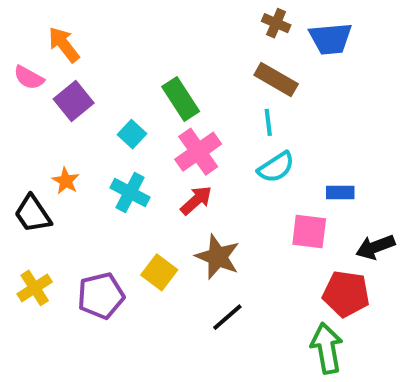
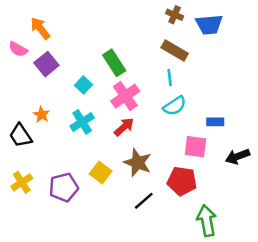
cyan cross: (130, 192) -> (82, 122), turned 30
red pentagon: (346, 294) -> (182, 181), moved

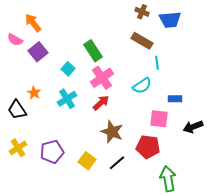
cyan line: (170, 78) -> (157, 63), moved
yellow square: (101, 172) -> (87, 161), moved

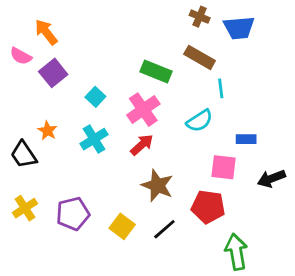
green rectangle: (93, 51) -> (156, 71), moved, turned -35

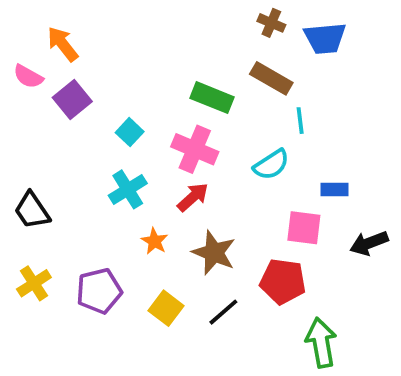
pink cross: (143, 110) -> (195, 149), turned -32
orange star: (48, 131) -> (155, 241), moved

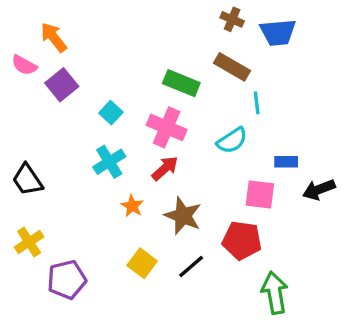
black arrow: (369, 243) -> (319, 190), moved
purple pentagon: (99, 291) -> (67, 280), moved

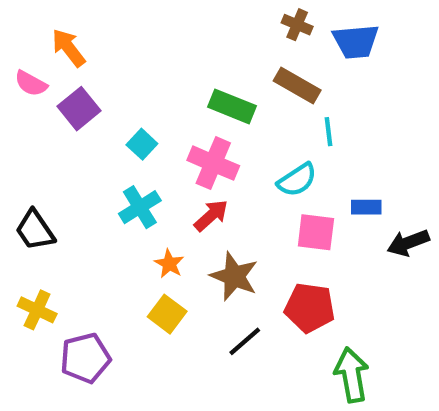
pink square: (260, 195) -> (316, 232), moved
yellow cross: (29, 242) -> (37, 310), turned -32
yellow square: (142, 263) -> (167, 314), moved

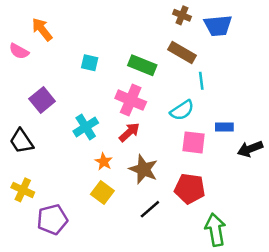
purple square: (79, 109) -> (42, 100), moved
cyan square: (142, 144) -> (90, 63), moved, turned -30

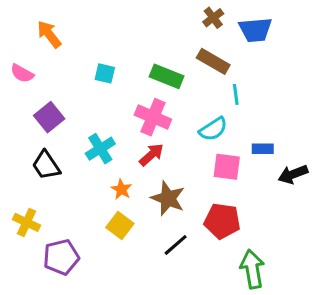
brown cross: (182, 15) -> (213, 18), turned 30
pink semicircle: (19, 51) -> (22, 73), moved
black trapezoid: (21, 141) -> (46, 165), moved

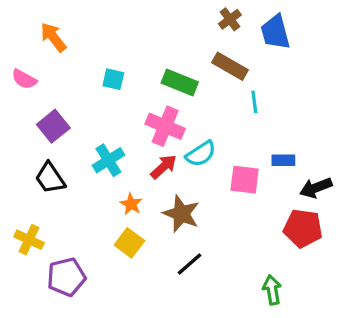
blue trapezoid: (255, 30) -> (275, 32), turned 80
cyan semicircle: (213, 129) -> (201, 154), moved
red pentagon: (222, 221) -> (303, 228), moved
green arrow: (252, 269) -> (272, 290), size x0.7

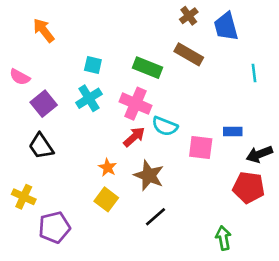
pink semicircle: (24, 79) -> (20, 77), moved
cyan line: (254, 102) -> (254, 73), moved
cyan semicircle: (201, 154) -> (165, 126), turned 55
cyan cross: (108, 160) -> (89, 98), moved

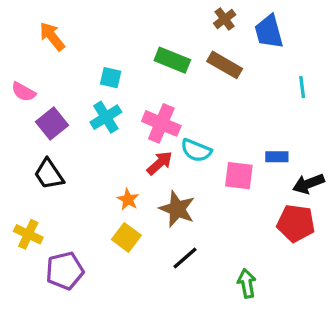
green rectangle: (147, 68) -> (172, 60), moved
green arrow: (223, 238) -> (247, 283), moved

